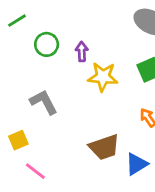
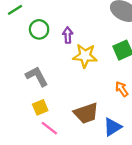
yellow square: (18, 140) -> (40, 107), moved
pink line: (35, 171) -> (49, 128), moved

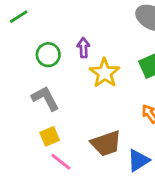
green circle: (39, 29) -> (48, 55), moved
yellow star: (85, 56) -> (105, 73), turned 30

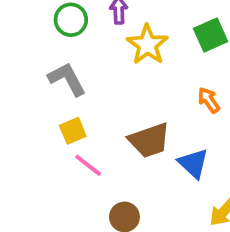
blue triangle: (138, 160) -> (193, 163), turned -45

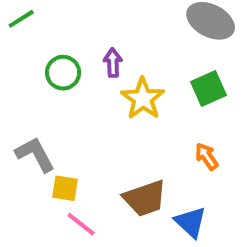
gray L-shape: (67, 79) -> (35, 154), moved
yellow square: (73, 131) -> (65, 188), turned 32

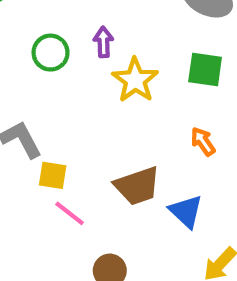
green square: (209, 89) -> (205, 69), turned 32

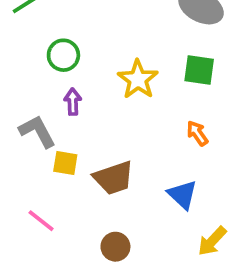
purple arrow: (103, 42) -> (73, 102), moved
brown trapezoid: (137, 186) -> (114, 178), moved
pink line: (70, 213) -> (41, 221), moved

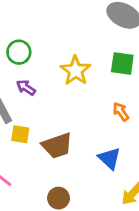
purple arrow: (73, 102) -> (26, 88), turned -54

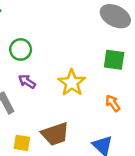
yellow star: (76, 71) -> (72, 83), moved
yellow square: (20, 134) -> (22, 143), moved

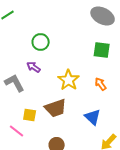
green circle: (21, 49) -> (41, 42), moved
yellow star: (72, 83) -> (69, 80), moved

